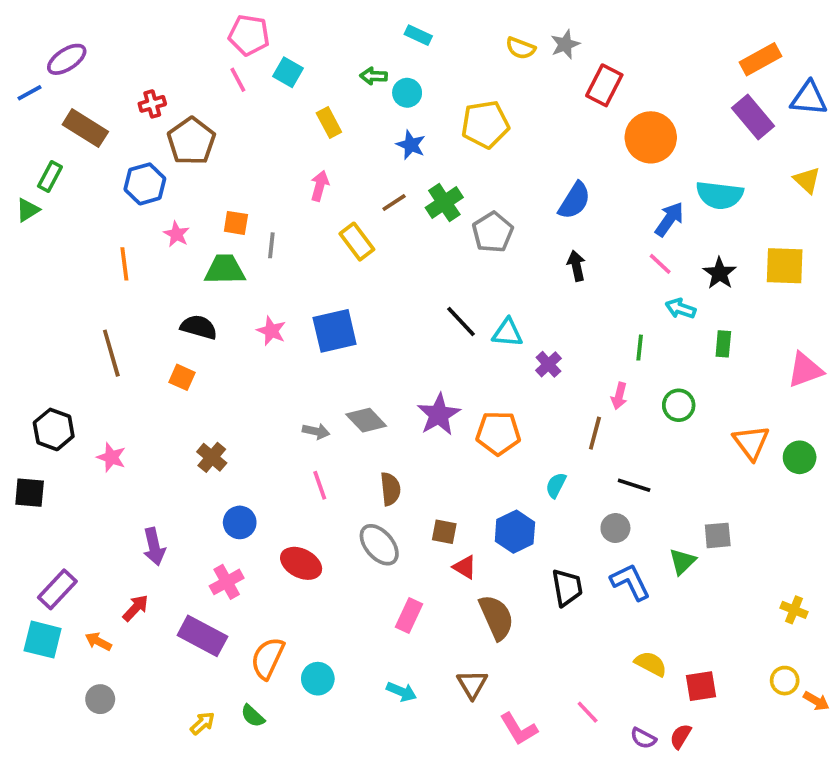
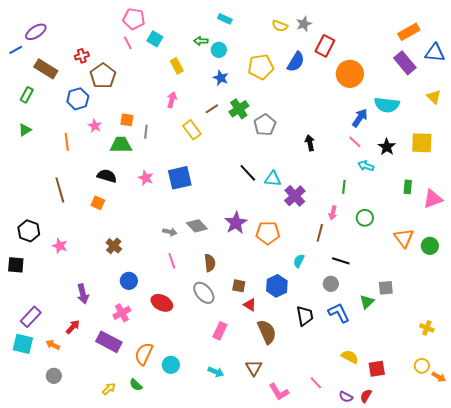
blue semicircle: (574, 201) -> (296, 62), moved
green triangle: (28, 210) -> (25, 130), moved
green rectangle: (723, 344) -> (408, 187), moved
purple cross: (548, 364) -> (295, 196), size x1.5

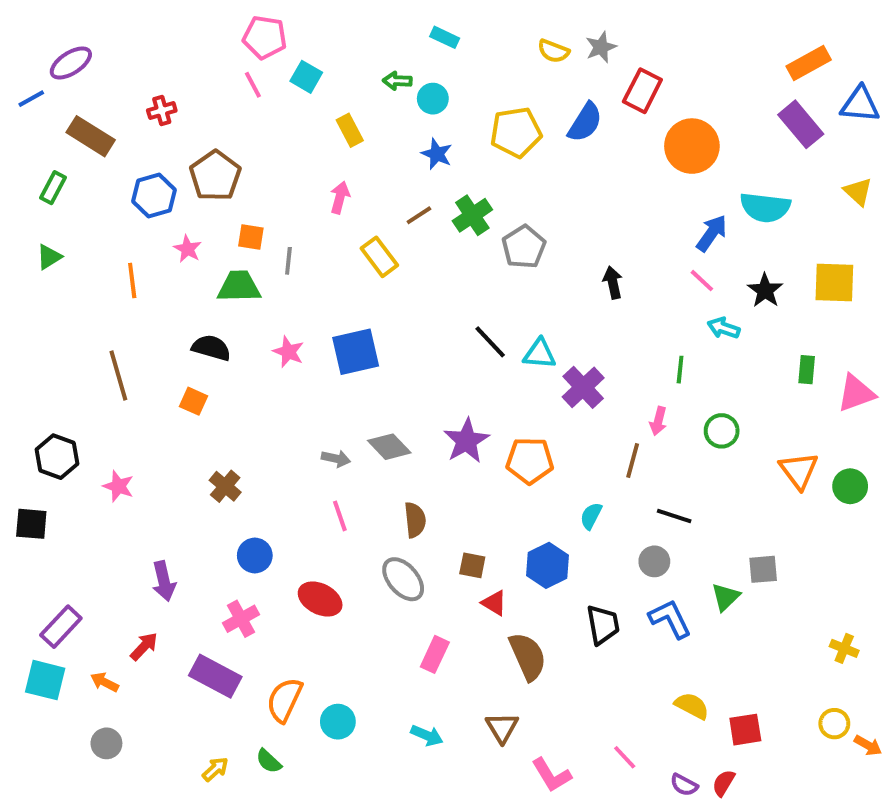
brown pentagon: (103, 76) -> (215, 176), moved

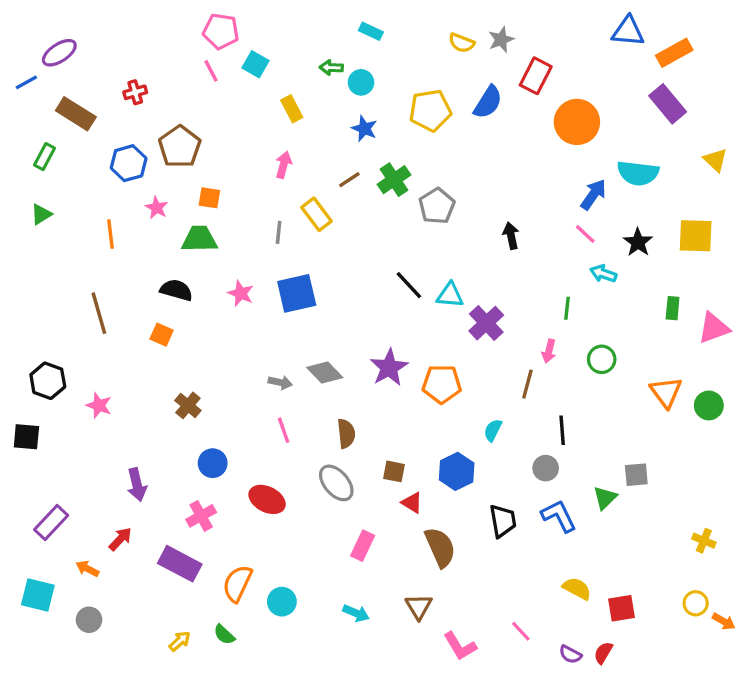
blue triangle: (860, 105) -> (628, 31), moved
gray line: (288, 261) -> (279, 232), moved
black line: (674, 516) -> (562, 430), turned 68
cyan square: (45, 680) -> (38, 595), moved

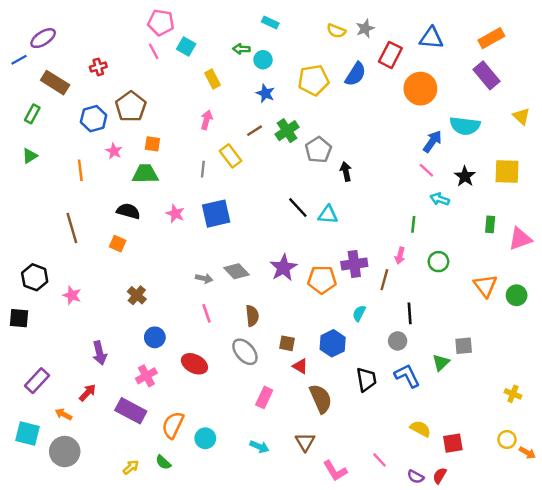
blue triangle: (628, 31) -> (431, 38), moved
black arrow: (511, 236) -> (346, 171), moved
purple cross: (486, 323) -> (354, 264), moved, turned 35
gray circle: (89, 620) -> (65, 452), size x1.6

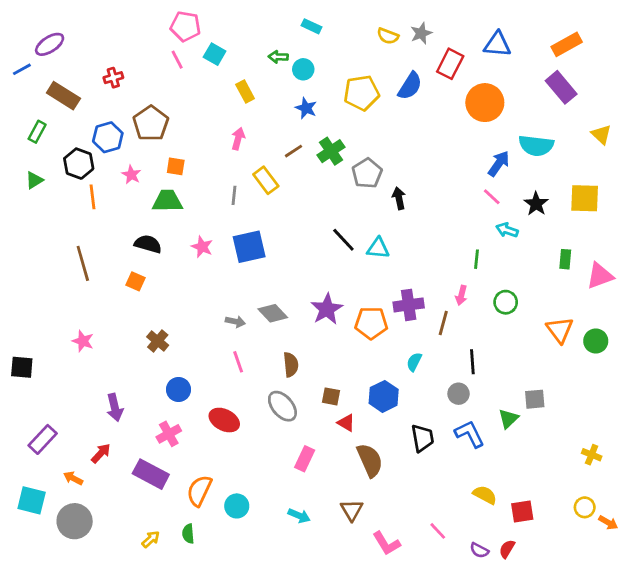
black hexagon: (35, 277) -> (79, 164), moved
green semicircle: (163, 462) -> (188, 534), turned 42

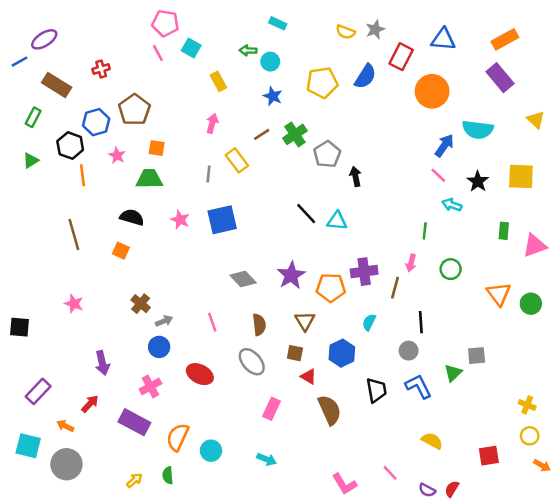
gray arrow: (235, 322) -> (164, 321), moved, turned -35
yellow circle: (585, 507) -> (530, 436), moved
brown triangle: (352, 510) -> (305, 321), moved
red square: (522, 512) -> (489, 456), moved

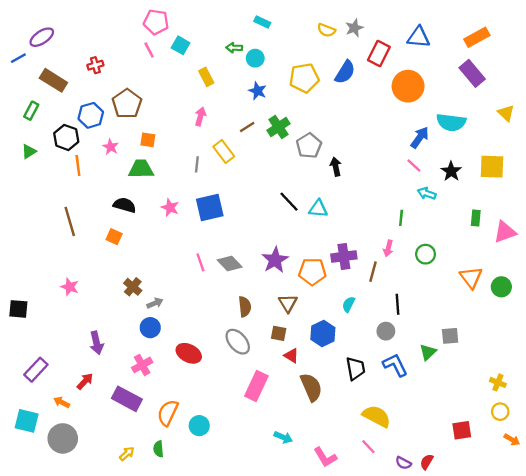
pink line: (212, 322) -> (200, 262), moved
pink rectangle: (271, 409) -> (256, 386), size x1.4
yellow semicircle: (432, 441) -> (377, 416), moved, size x1.4
cyan arrow: (267, 459) -> (283, 437), moved

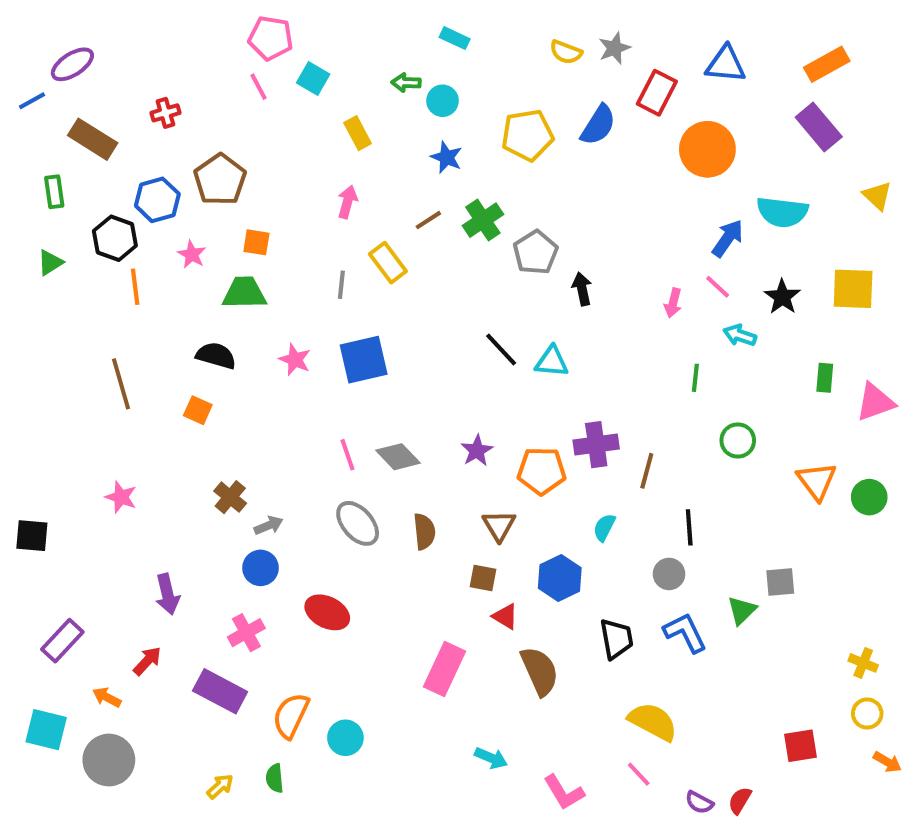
green rectangle: (31, 111) -> (54, 192), turned -36
pink arrow: (388, 248) -> (673, 303), moved
purple star: (275, 260) -> (477, 451), size x0.7
gray ellipse: (238, 342) -> (358, 523), moved

